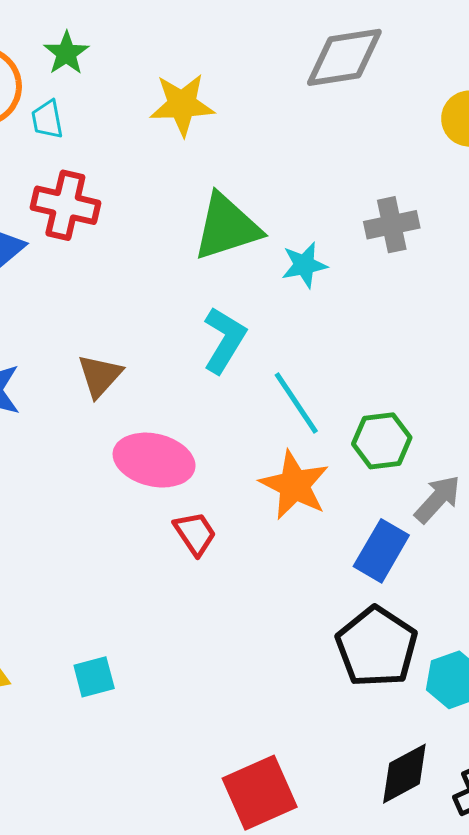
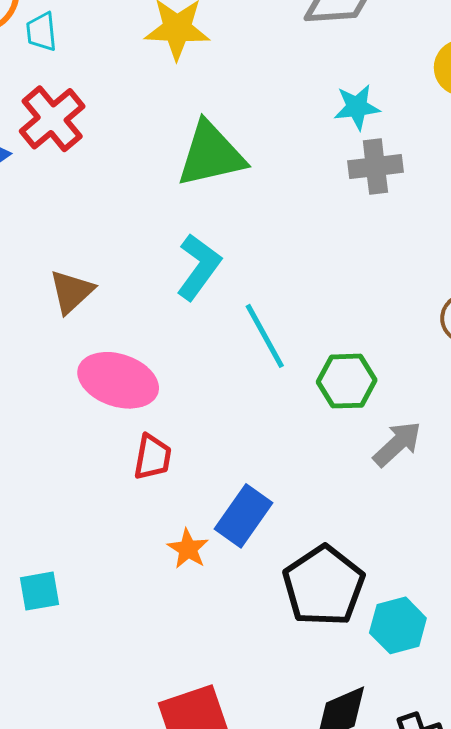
red cross: (65, 205) -> (52, 119), turned 32
cyan star: (304, 265) -> (357, 107), moved
orange star: (294, 485) -> (188, 549), moved, size x0.6
red trapezoid: (195, 533) -> (153, 457), turned 39
blue rectangle: (381, 551) -> (244, 516), moved

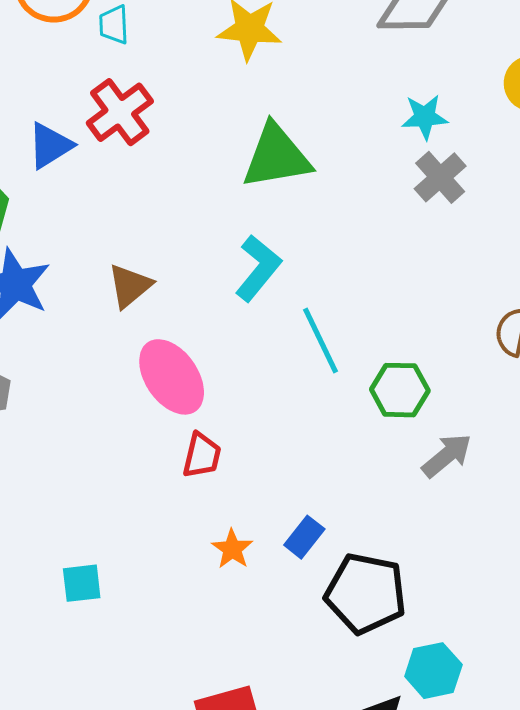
gray cross: (375, 167) -> (440, 177), turned -38
pink ellipse: (118, 380) -> (172, 377), turned 34
blue rectangle: (244, 516) -> (304, 537), moved, size x0.7
black pentagon: (324, 586) -> (366, 593), turned -30
cyan hexagon: (398, 625) -> (433, 671), moved

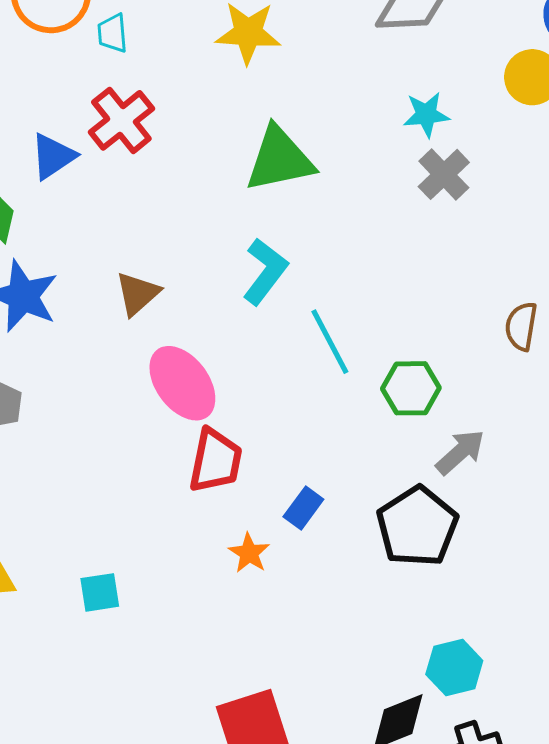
red trapezoid: (202, 455) -> (215, 461), size x1.4
blue rectangle: (304, 537) -> (303, 508), moved
black pentagon: (366, 593) -> (417, 526), moved, turned 30

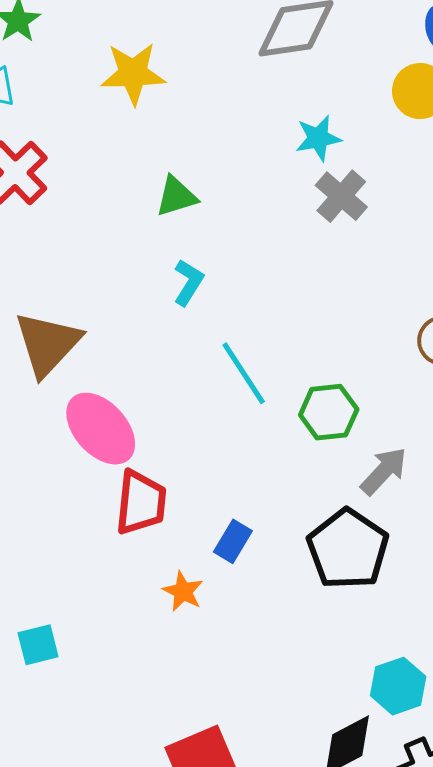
green triangle: (280, 159) -> (176, 196), size x0.6
cyan L-shape: (265, 271) -> (188, 282), moved, size x0.7
brown triangle: (138, 294) -> (48, 344), size x1.5

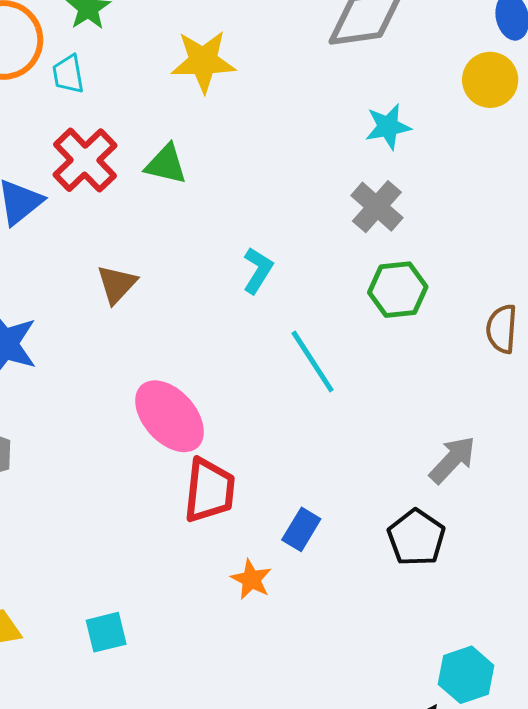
green triangle: (176, 196) -> (166, 164), moved, turned 30
gray cross: (341, 196) -> (377, 207), moved
brown triangle: (48, 344) -> (117, 284), moved, size x0.6
green hexagon: (329, 412) -> (398, 290), moved
black pentagon: (348, 549) -> (416, 538), size x0.7

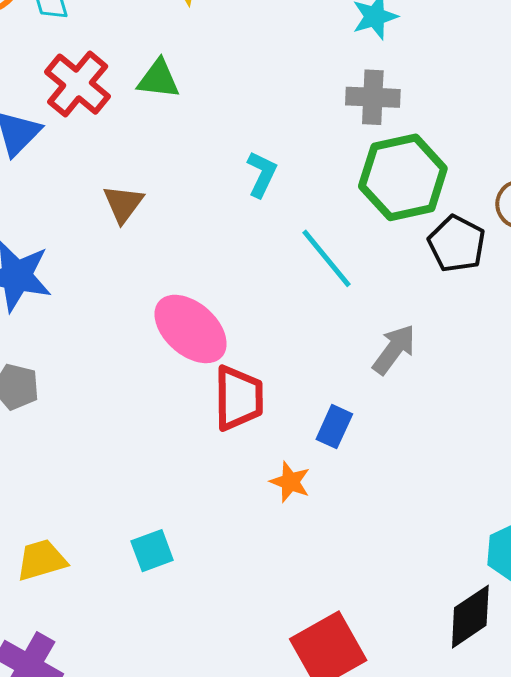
gray cross: (377, 207) -> (373, 97), turned -32
green hexagon: (398, 290) -> (403, 177), size x1.5
gray arrow: (452, 460) -> (394, 349), moved
black pentagon: (416, 538) -> (457, 244), moved

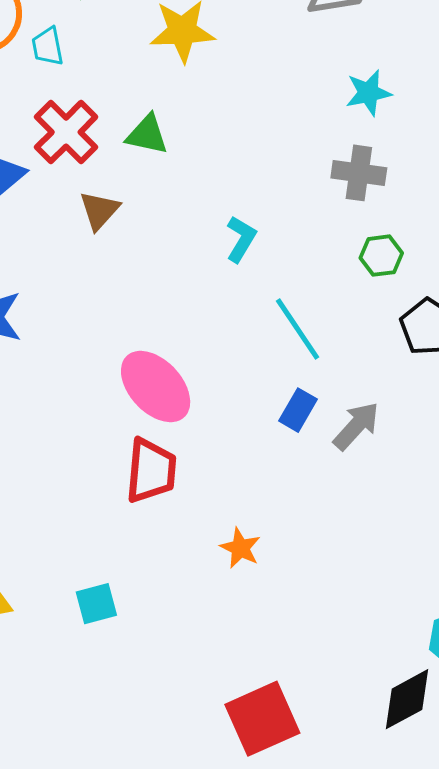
green hexagon: (403, 177) -> (381, 256), size x0.5
brown triangle: (123, 204) -> (99, 210), moved
red trapezoid: (239, 398) -> (151, 471), moved
blue rectangle: (334, 427) -> (298, 410), moved

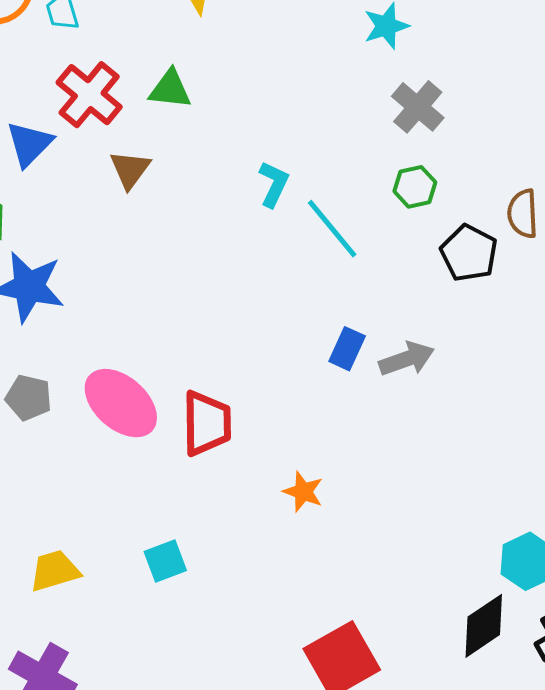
gray cross: (359, 173) -> (418, 107), moved, turned 38
cyan line: (298, 329) -> (332, 229), moved
pink ellipse: (156, 387) -> (121, 403), moved
gray arrow: (356, 426) -> (407, 359), turned 34

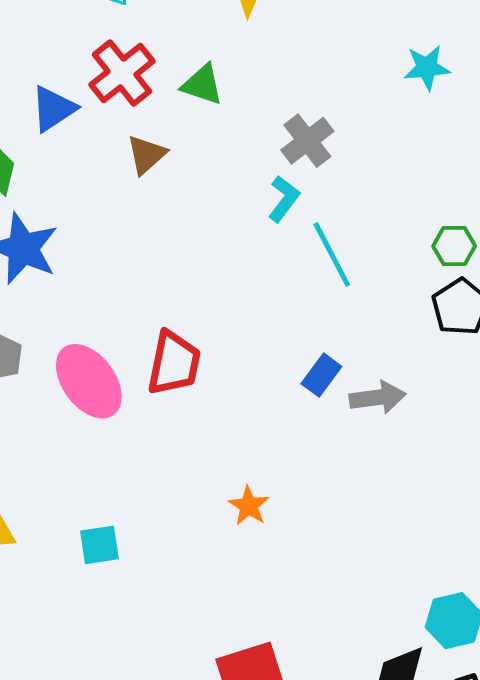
gray cross: (418, 107) -> (307, 141), moved
green hexagon: (415, 187) -> (454, 246), moved
red trapezoid: (207, 423) -> (174, 363), moved

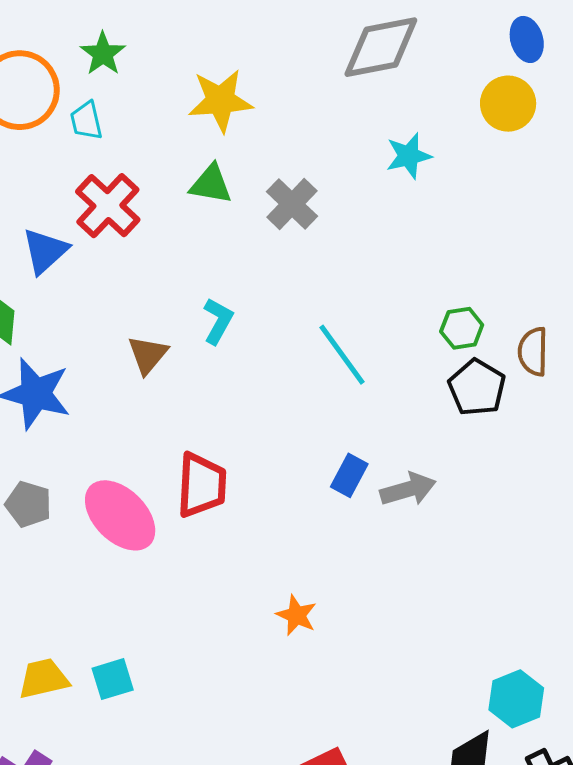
green triangle: (202, 85) -> (211, 184), moved
gray cross: (307, 141) -> (292, 204), moved
brown triangle: (146, 155) -> (148, 355), moved
cyan L-shape: (284, 199) -> (218, 321), moved
cyan square: (99, 545) -> (113, 679), moved

